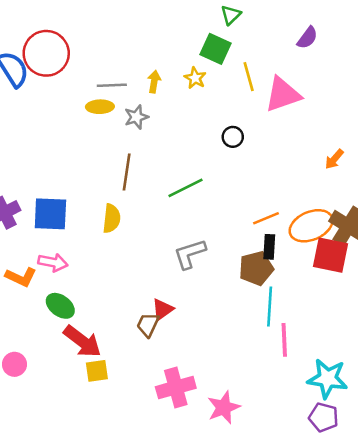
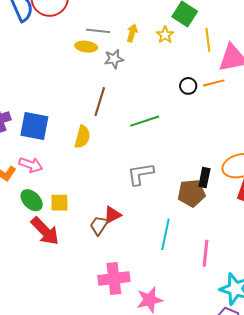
orange line: (266, 218) -> (214, 83), moved
cyan line: (270, 307) -> (165, 234), moved
yellow square: (97, 371) -> (59, 203), moved

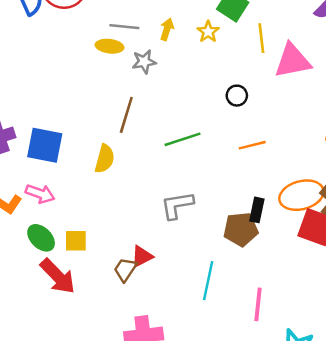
orange line: (214, 83) -> (252, 145), moved

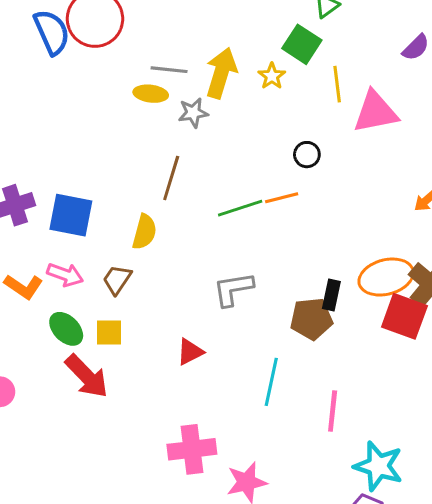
yellow arrow: (167, 29) -> (221, 73), size x1.8
orange line: (252, 145) -> (282, 198), moved
brown trapezoid: (125, 269) -> (117, 279), moved

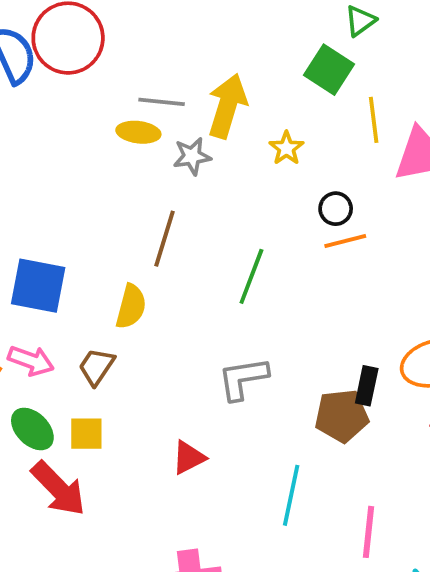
yellow star: (272, 76) -> (286, 148), moved
orange line: (282, 198) -> (345, 241), moved
green line: (240, 208) -> (251, 276), turned -51

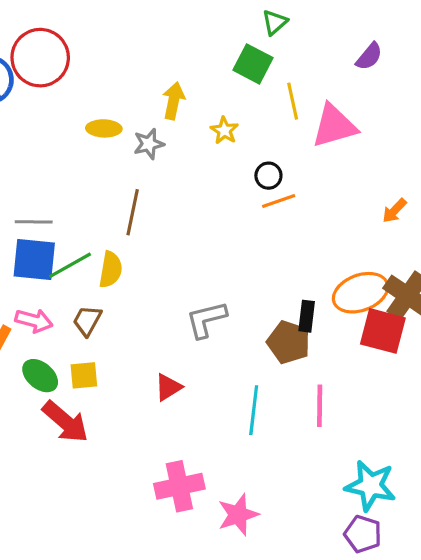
gray line: (162, 102) -> (34, 222), moved
yellow arrow: (227, 106) -> (174, 101), size x0.7
green line: (251, 276) -> (70, 265), moved, turned 45
brown pentagon: (342, 416) -> (289, 342), turned 30
pink line: (368, 532) -> (320, 406), moved

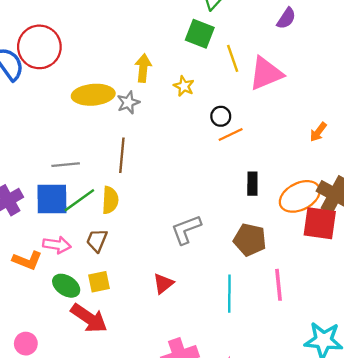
yellow ellipse: (104, 128) -> (93, 95), size x1.6
gray line: (34, 222) -> (66, 165), moved
black rectangle: (307, 316) -> (252, 184), moved

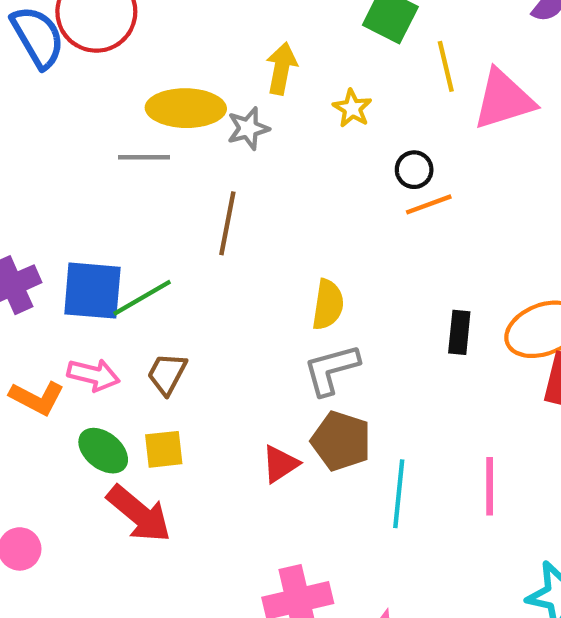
gray line: (66, 165) -> (144, 157), moved
black rectangle: (252, 184) -> (459, 332), moved
yellow semicircle: (110, 200) -> (328, 305), moved
brown pentagon: (250, 240) -> (341, 441), moved

